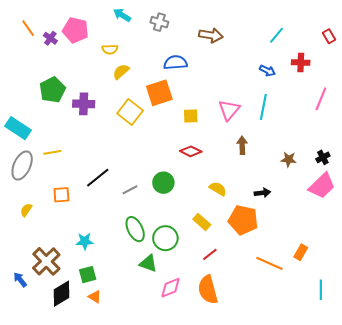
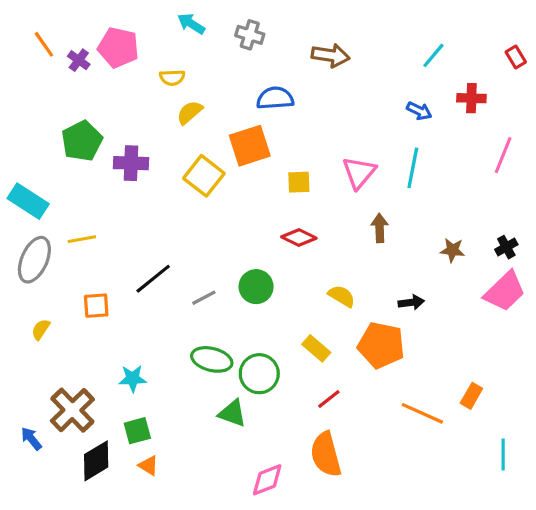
green ellipse: (135, 229) -> (212, 359), turned -50
pink diamond: (170, 288) -> (267, 480), moved

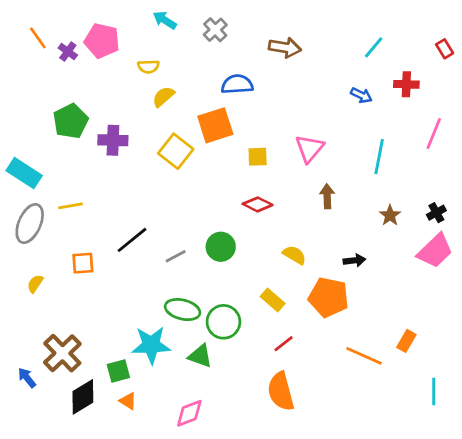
gray cross: (250, 35) -> (215, 30), turned 30
cyan line: (413, 168) -> (379, 157), moved
brown star: (452, 250) -> (390, 215), turned 30
cyan star: (133, 378) -> (151, 345), moved, size x1.6
pink diamond: (267, 480) -> (189, 413), moved

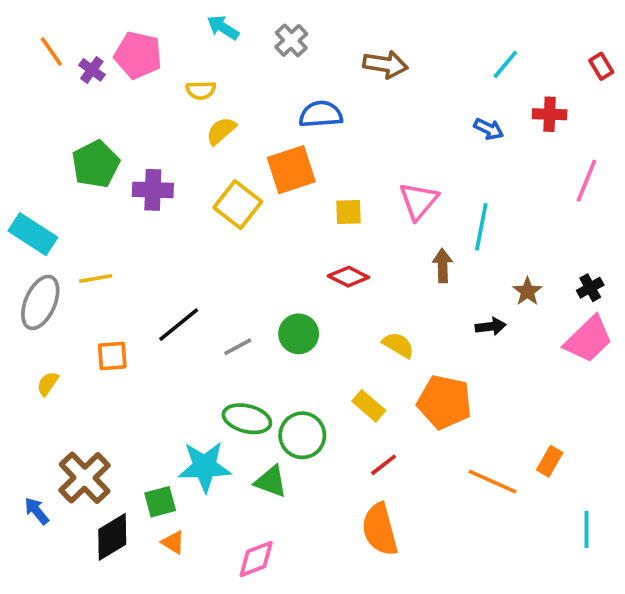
cyan line: (379, 157) -> (481, 227), moved
black arrow: (355, 260) -> (491, 326), moved

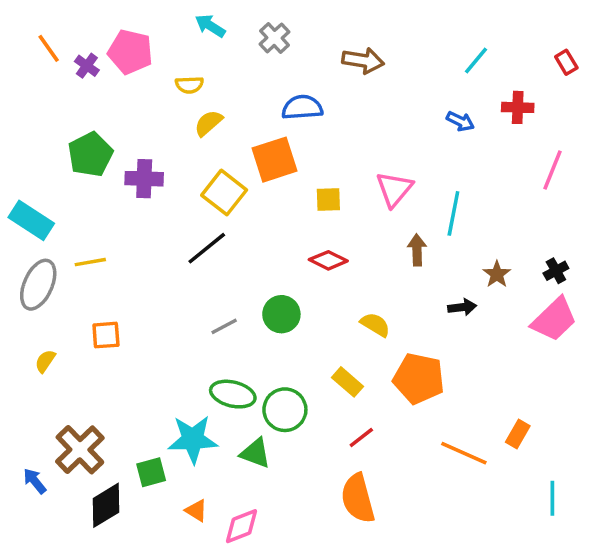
black line: (179, 325) -> (207, 248), moved
orange triangle: (173, 542) -> (196, 510), moved

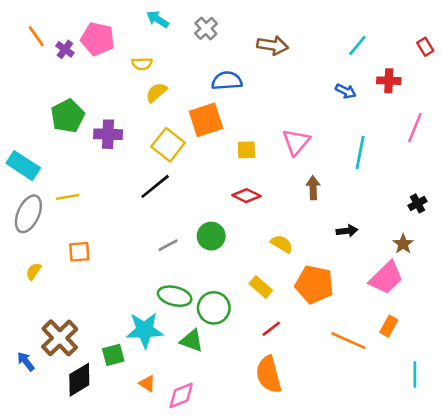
cyan line: (453, 213) -> (360, 152), moved
brown star: (497, 274) -> (403, 244), moved
pink trapezoid: (554, 319) -> (386, 278), moved

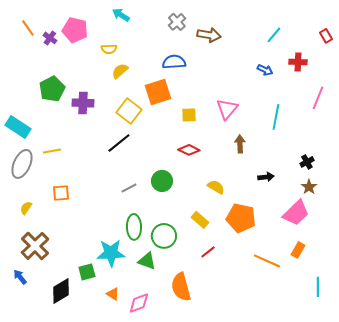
gray cross: (206, 28) -> (177, 22), moved
black cross: (417, 203) -> (307, 162), moved
green ellipse: (175, 296) -> (134, 227), turned 75
brown cross: (60, 338) -> (35, 246), moved
orange semicircle: (269, 374) -> (181, 287), moved

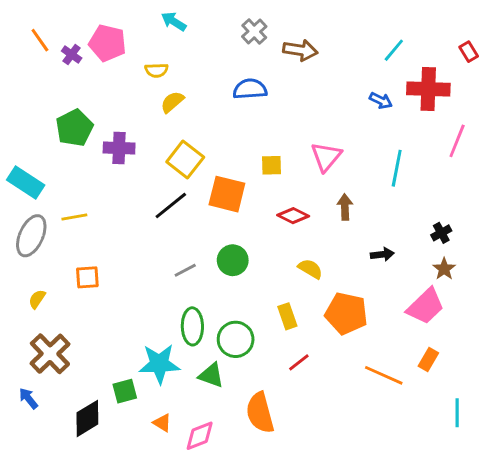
red cross: (298, 62) -> (428, 89), size x1.6
orange square: (158, 92) -> (227, 194), moved, turned 32
red diamond: (189, 150) -> (293, 216), moved
yellow rectangle: (200, 220) -> (287, 316), turned 30

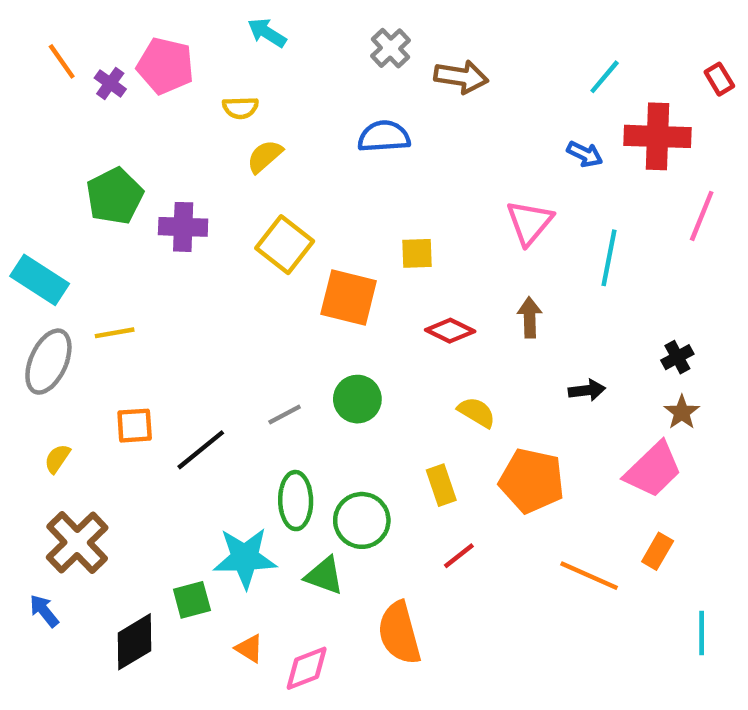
pink triangle: (326, 157) -> (530, 223), moved
black line: (171, 206) -> (201, 450), moved

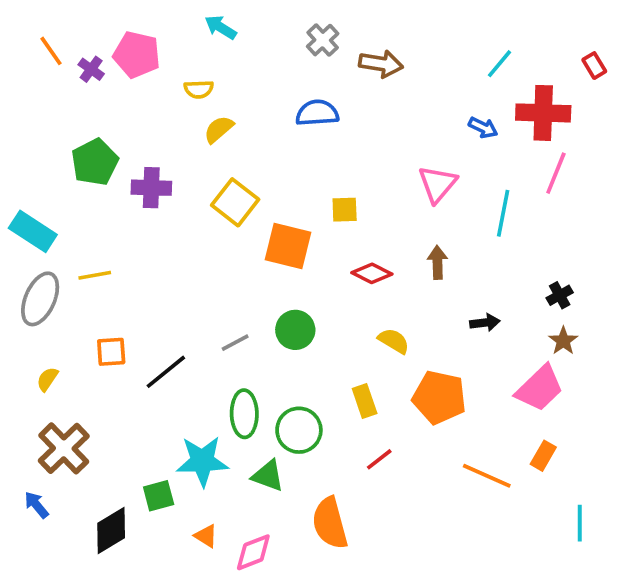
pink line: (702, 216) -> (556, 173), moved

